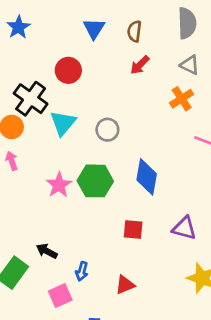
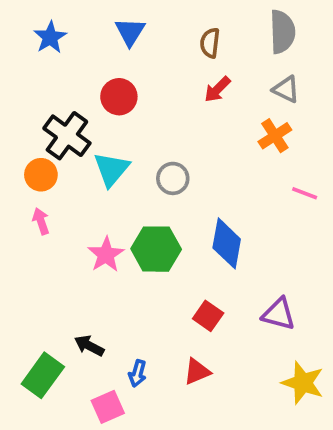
blue triangle: (94, 29) -> (130, 32), moved
red square: (133, 229) -> (208, 316), turned 30
red triangle: (125, 285) -> (197, 372), moved

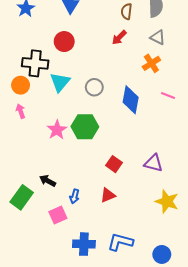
brown semicircle: (210, 43) -> (126, 11), moved
black cross: (67, 136) -> (35, 63), turned -30
blue diamond: (227, 243) -> (131, 100), moved

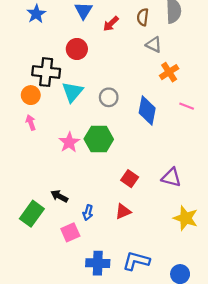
red arrow: (119, 37) -> (111, 24), moved
gray triangle: (158, 37) -> (154, 45), moved

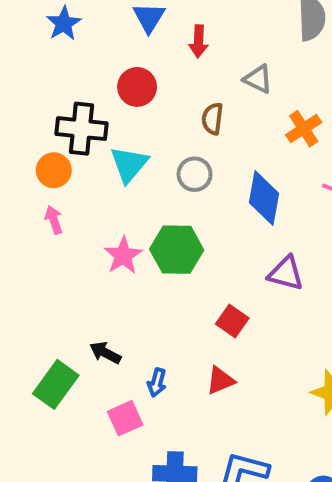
brown semicircle: (143, 17) -> (212, 119), moved
red arrow: (111, 24) -> (199, 41), turned -42
gray triangle: (154, 45) -> (258, 79), moved
purple triangle: (171, 177) -> (286, 273), moved

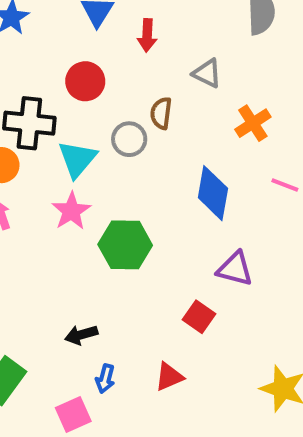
gray circle: (195, 174) -> (129, 139), moved
pink star: (123, 256) -> (71, 211), moved
red square: (232, 321) -> (199, 317), moved
black arrow: (105, 353) -> (81, 335), moved, turned -44

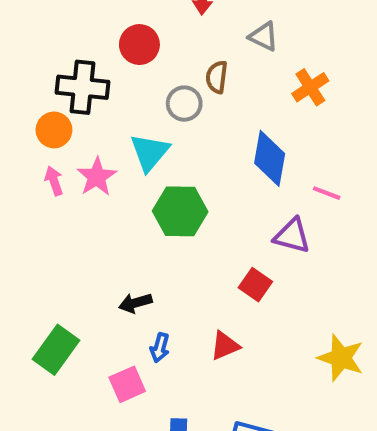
cyan triangle: (77, 159) -> (150, 152), moved
pink line: (285, 185) -> (327, 193), moved
pink star: (71, 211) -> (97, 177), moved

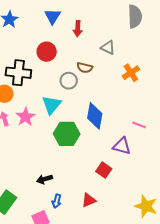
brown semicircle: (217, 77) -> (85, 68), turned -84
blue diamond: (270, 158) -> (95, 116), moved

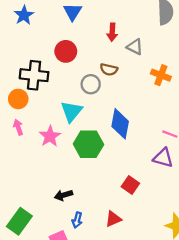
red arrow: (78, 29) -> (112, 32), moved
orange cross: (131, 73) -> (161, 75), turned -36
pink star: (25, 117) -> (50, 136), moved
purple triangle: (122, 146) -> (163, 158), moved

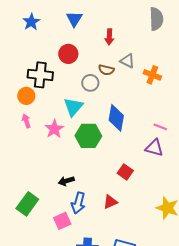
gray triangle: (135, 47) -> (127, 61), moved
blue arrow: (77, 220) -> (78, 203), size x1.5

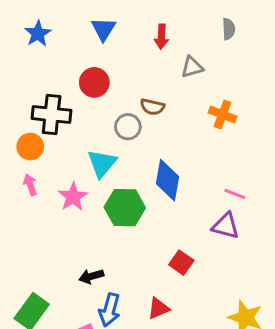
gray semicircle: (156, 19) -> (229, 29), size x0.6
red arrow: (109, 37) -> (161, 37), moved
gray triangle: (127, 61) -> (192, 67), moved, turned -42

